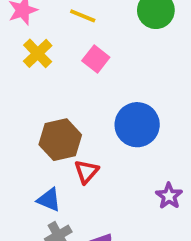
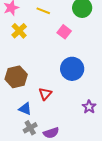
pink square: (96, 59) -> (64, 32), moved
brown hexagon: (60, 140) -> (16, 77), moved

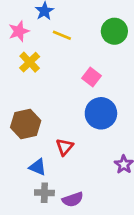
pink square: (64, 32) -> (92, 77), moved
gray cross: (30, 128) -> (44, 193), turned 32

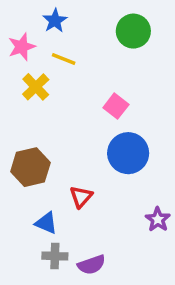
green circle: (114, 31) -> (133, 31), moved
yellow line: (62, 35) -> (64, 59), moved

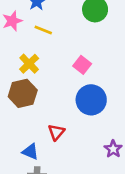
yellow cross: (36, 87) -> (29, 64), moved
brown hexagon: (30, 167) -> (23, 93), moved

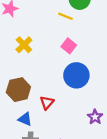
yellow line: (43, 30) -> (65, 16), moved
brown hexagon: (23, 93) -> (18, 90), moved

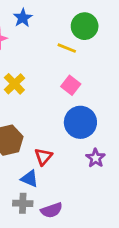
purple star: (95, 117) -> (96, 158), moved
blue triangle: (25, 119) -> (30, 179), moved

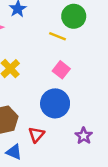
blue circle: (80, 122) -> (55, 103), moved
blue triangle: (30, 179) -> (14, 152), moved

